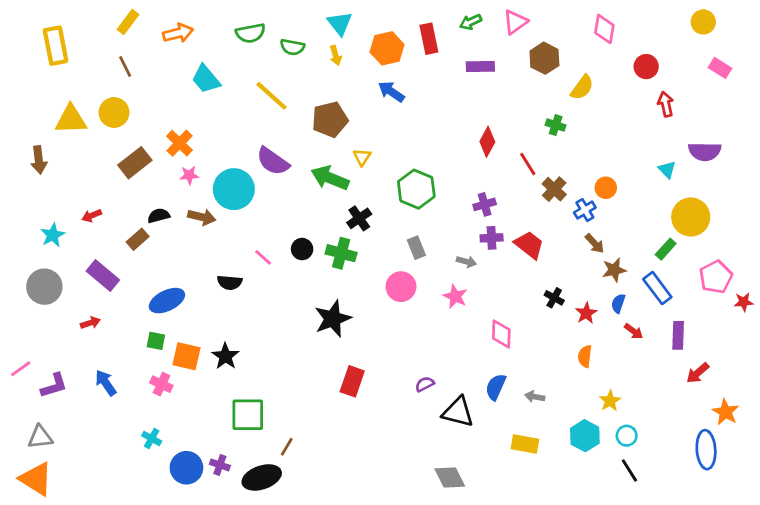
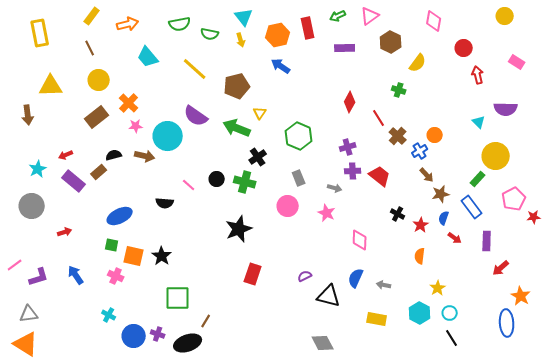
pink rectangle: (720, 68) -> (517, 62), moved
yellow circle: (114, 113) -> (99, 80), moved
purple rectangle: (103, 275) -> (74, 181), moved

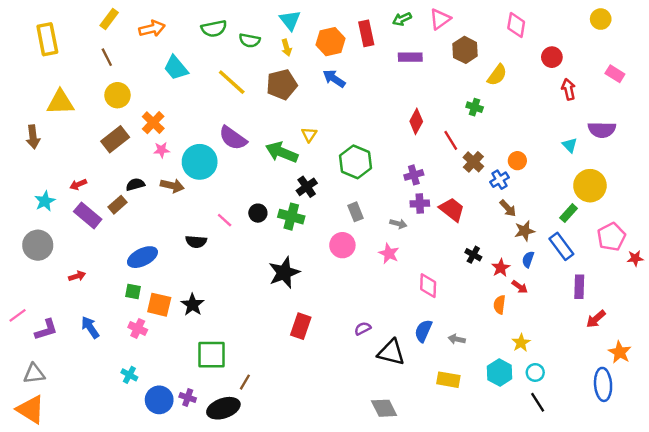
brown pentagon: (237, 86) -> (282, 84), moved
red arrow: (455, 238) -> (520, 287), moved

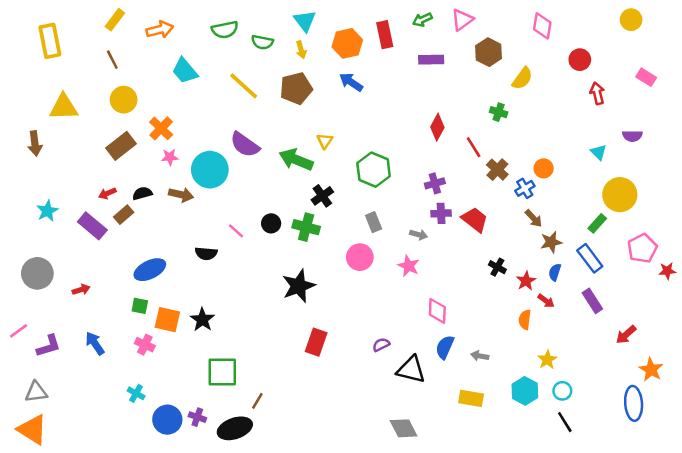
purple semicircle: (602, 130) -> (632, 136), size x0.7
red arrow: (78, 184) -> (107, 193), moved
gray circle: (38, 245) -> (37, 273), moved
pink diamond: (428, 286) -> (437, 311), moved
purple rectangle: (579, 287) -> (592, 301), moved, turned -35

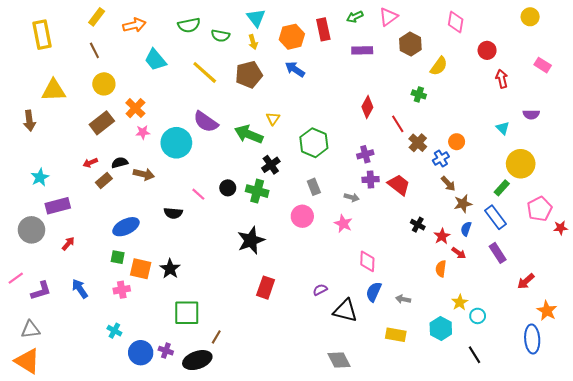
brown arrow: (181, 195) -> (144, 174), moved
purple rectangle: (92, 226) -> (58, 206), moved, turned -55
red arrow: (81, 290) -> (68, 244), turned -32
pink cross: (145, 345) -> (122, 290), turned -35
cyan circle: (562, 391) -> (478, 316), moved

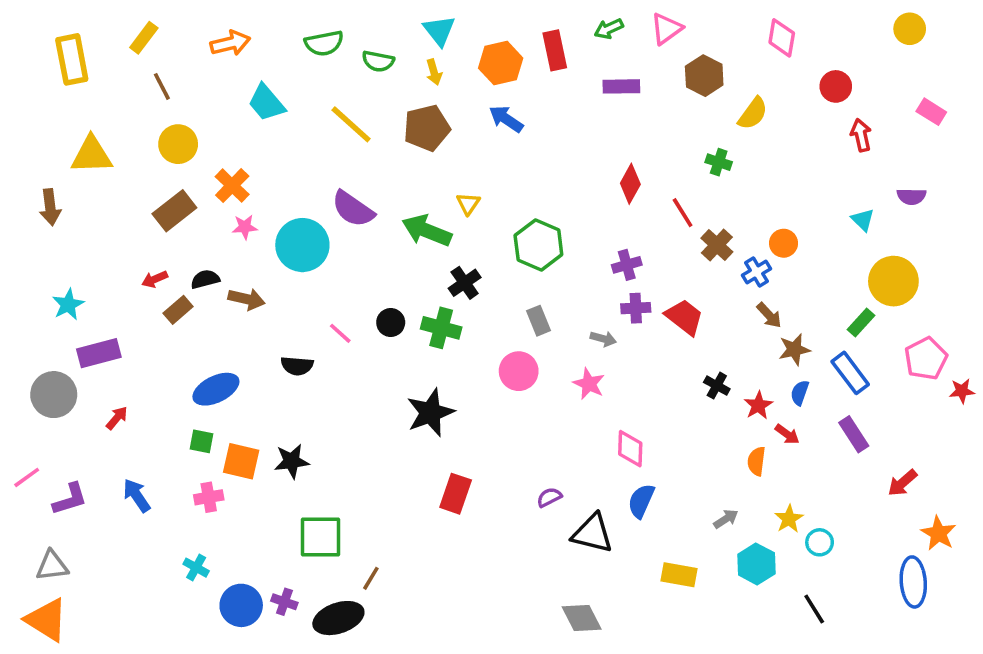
yellow rectangle: (97, 17) -> (144, 38), moved
black star: (170, 269) -> (292, 461), turned 30
gray arrow: (403, 299) -> (726, 519), moved, turned 136

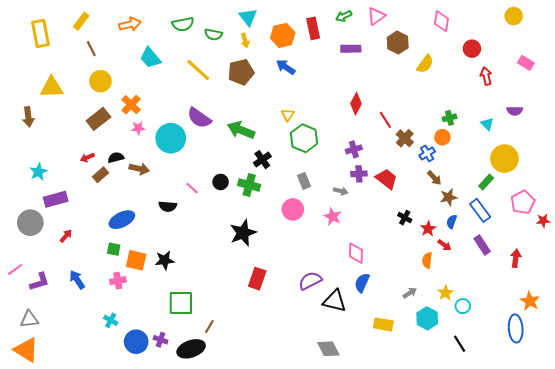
green cross: (719, 162) -> (450, 118), moved, turned -32
yellow triangle: (468, 204) -> (288, 115), moved
red arrow: (902, 483) -> (516, 258), moved, turned 138
purple semicircle: (549, 497) -> (310, 281), size x1.6

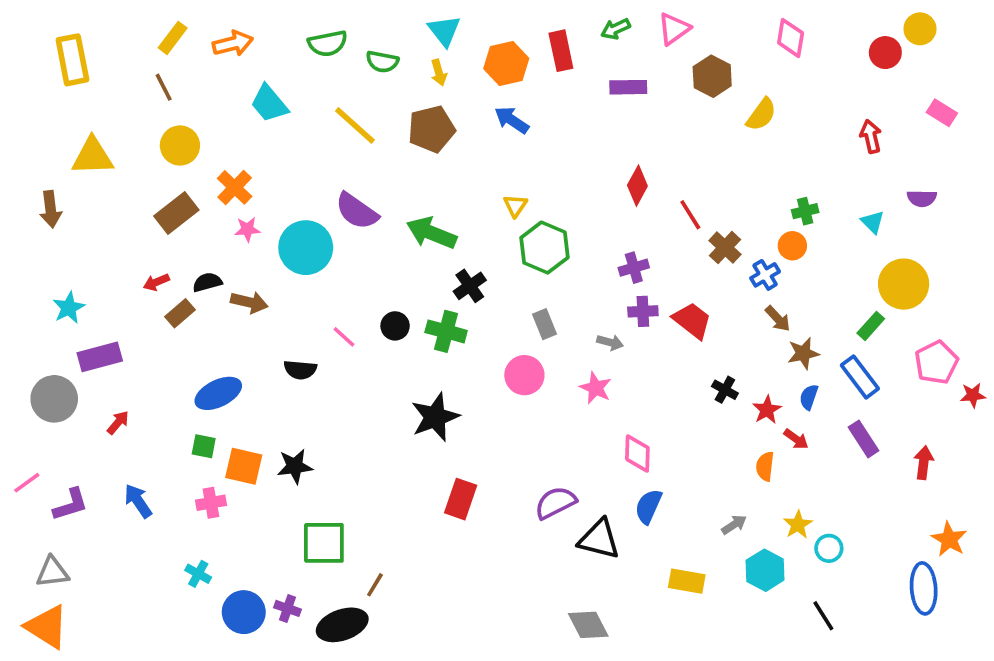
yellow rectangle: (81, 21) -> (173, 38), moved
red circle: (472, 49) -> (885, 53), moved

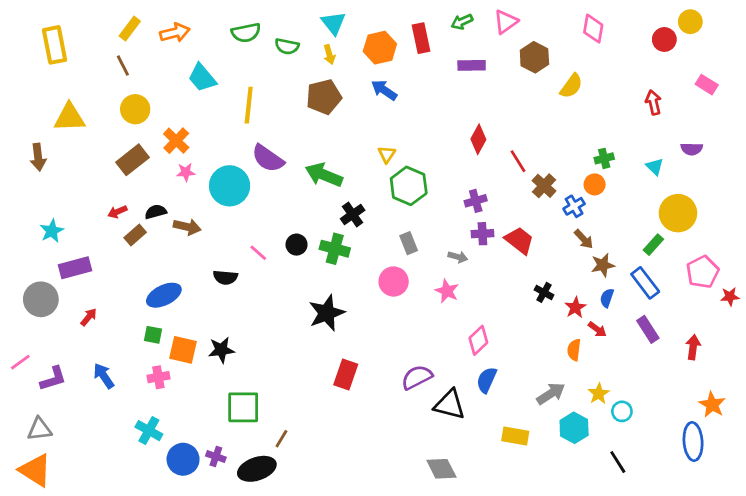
yellow line: (355, 125) -> (249, 105), moved, turned 54
pink diamond: (637, 454) -> (478, 340), turned 44
gray arrow: (734, 525) -> (551, 394), size x1.5
cyan cross: (198, 574) -> (149, 431), size x1.4

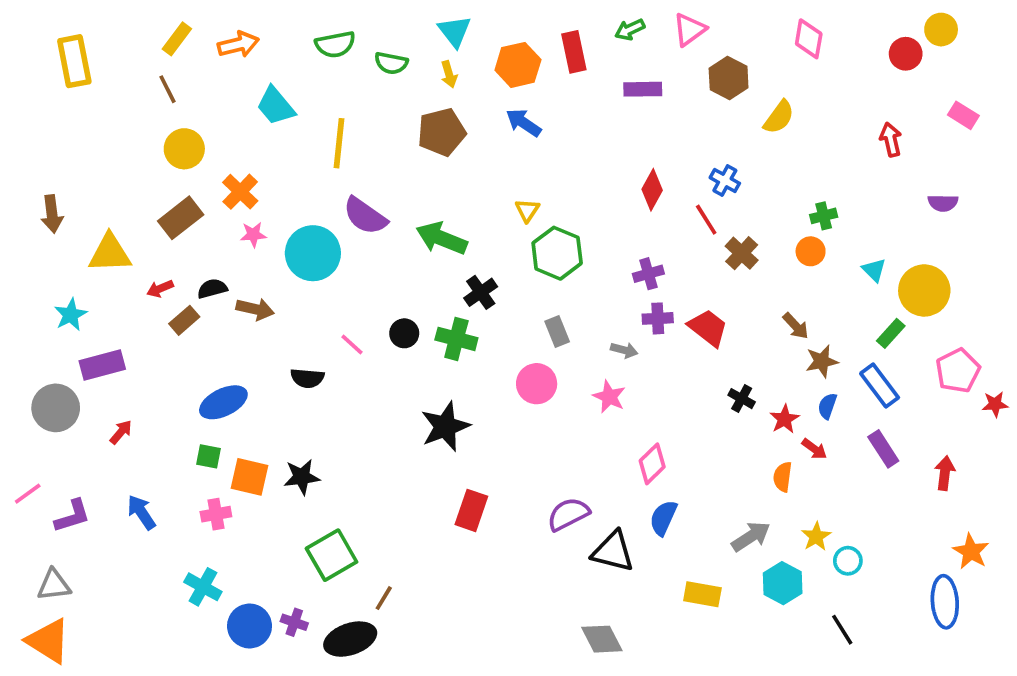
yellow triangle: (70, 117) -> (110, 253), moved
cyan triangle: (655, 167) -> (874, 270), moved
blue cross: (574, 206) -> (725, 180), moved, turned -30
green square: (243, 407) -> (332, 555), turned -30

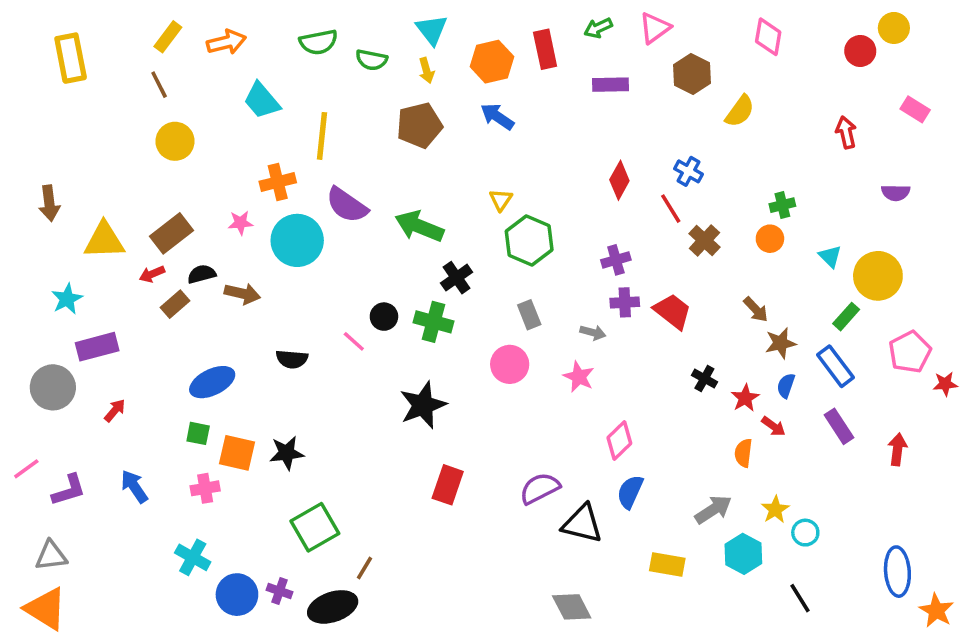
orange cross: (240, 192) -> (278, 182), moved, turned 32
brown rectangle: (181, 218) -> (171, 233), moved
pink line: (352, 345) -> (354, 341), moved
orange star: (971, 551) -> (936, 610), moved

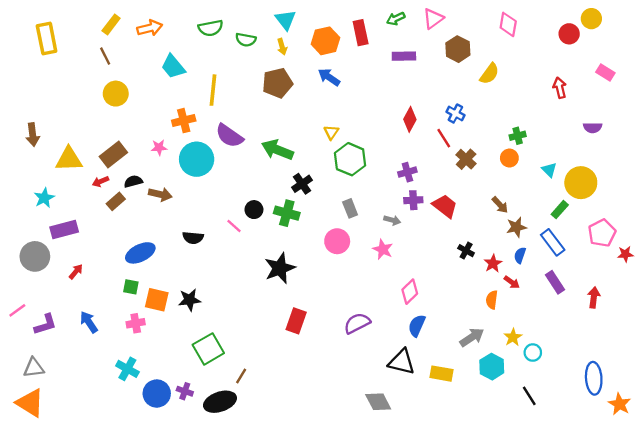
black triangle: (582, 524) -> (402, 362), moved

